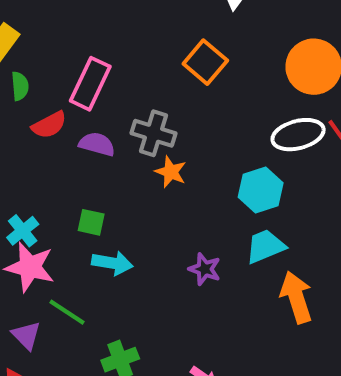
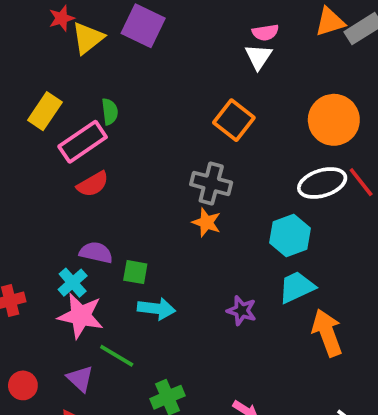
pink rectangle: (90, 84) -> (83, 142), moved, turned 33
green semicircle: (20, 86) -> (110, 112), moved
gray cross: (153, 133) -> (211, 183), moved
purple semicircle: (97, 144) -> (96, 253), moved

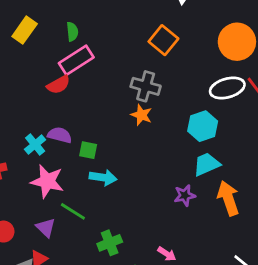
pink rectangle: (83, 142) -> (76, 60), moved
cyan cross: (73, 283) -> (35, 145), moved
purple star: (242, 311) -> (185, 195), moved, turned -30

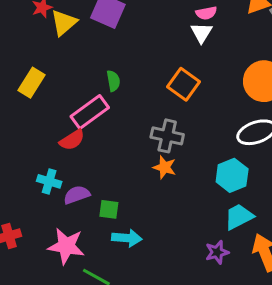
green semicircle: (72, 32) -> (113, 81), moved
purple semicircle: (60, 135) -> (77, 195), turned -30
cyan cross: (35, 145) -> (49, 181), moved, turned -30

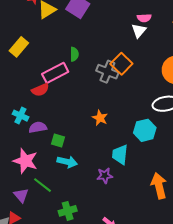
gray cross: (167, 136) -> (107, 72), moved
cyan trapezoid: (239, 217) -> (120, 155), moved, turned -65
purple star: (217, 252) -> (105, 176), moved

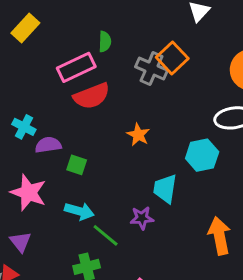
red semicircle: (40, 90) -> (92, 96), moved, size x1.4
cyan arrow: (67, 162) -> (79, 211), moved
green line: (43, 185) -> (106, 235), moved

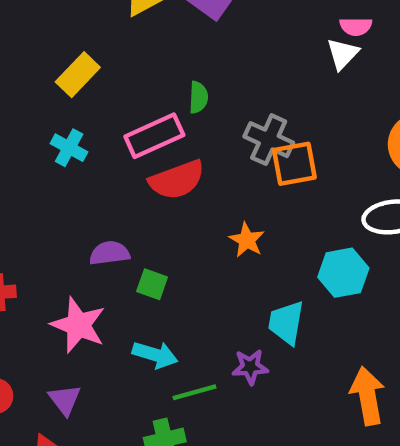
orange square: (172, 58) -> (294, 164), moved, turned 32
cyan cross: (24, 127) -> (69, 148), moved
green line: (106, 235) -> (194, 392), turned -56

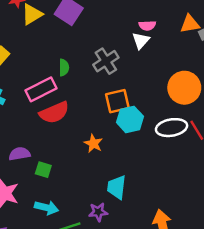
gray cross: (269, 140) -> (106, 61), moved, turned 35
cyan hexagon: (343, 273) -> (130, 119), moved

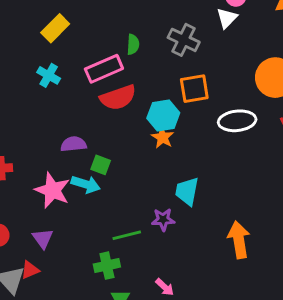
gray cross: (106, 61) -> (184, 40), turned -35
cyan hexagon: (130, 119) -> (163, 116), moved
white ellipse: (172, 128) -> (237, 121), moved
cyan arrow: (47, 208) -> (86, 184), moved

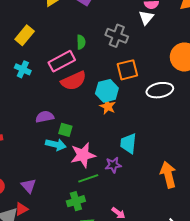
pink star: (52, 190) -> (83, 155), moved, turned -30

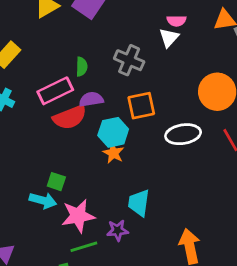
purple semicircle: (45, 117) -> (91, 99), moved

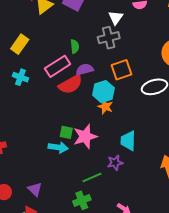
white triangle: (169, 38) -> (116, 18), moved
gray cross: (129, 60) -> (109, 38), turned -30
pink star: (78, 216) -> (85, 136), moved

